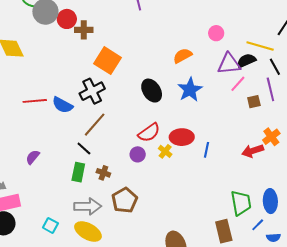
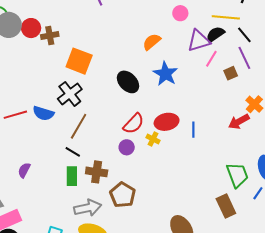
brown cross: (103, 173) -> (97, 172), size x1.5

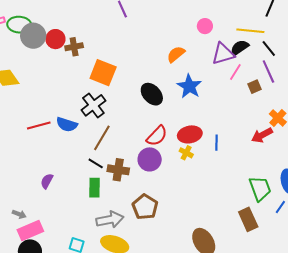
yellow cross: (153, 139) -> (186, 153), moved
purple circle: (127, 147) -> (150, 159), size x1.5
brown cross: (97, 172) -> (118, 170), moved

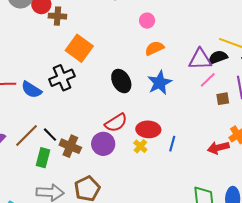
pink circle: (205, 26) -> (147, 21), moved
brown line: (102, 138) -> (26, 136), moved

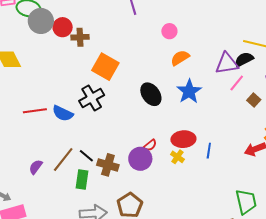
brown square: (223, 99) -> (254, 100), turned -32
red semicircle: (116, 123) -> (150, 145), moved, size x0.6

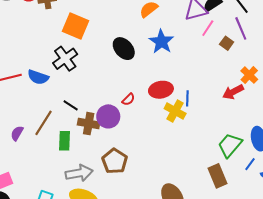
black line: (86, 156) -> (71, 105), moved
yellow cross: (177, 157) -> (175, 111), moved, size x1.5
purple circle: (140, 159) -> (108, 116), moved
green trapezoid: (246, 202) -> (230, 145), turned -120

